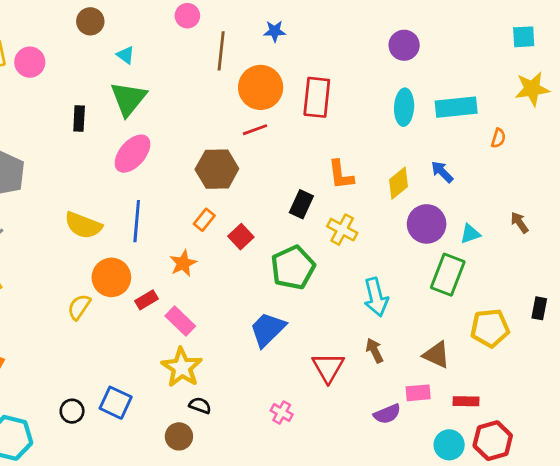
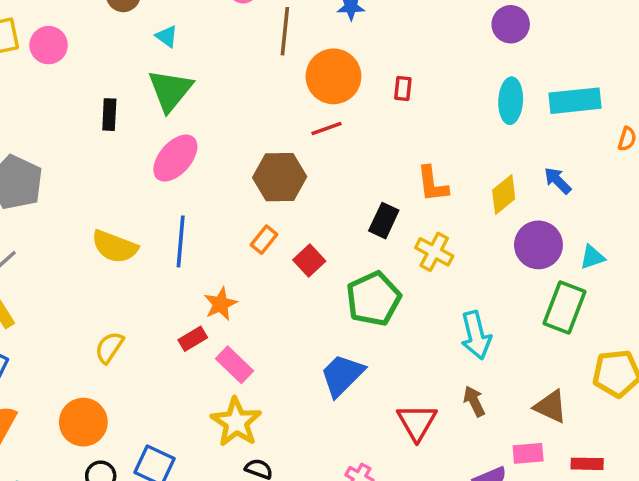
red rectangle: (317, 97) -> (403, 89), size x0.5
orange star: (183, 263) -> (221, 304), moved
orange circle: (111, 277) -> (83, 422), moved

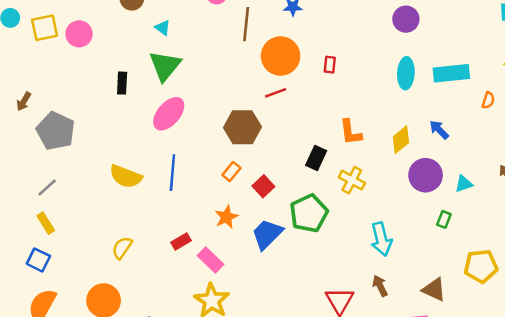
orange star: (221, 304) -> (226, 217), moved
green rectangle: (565, 307) -> (444, 219), size x0.5
blue trapezoid: (342, 375) -> (267, 234), moved

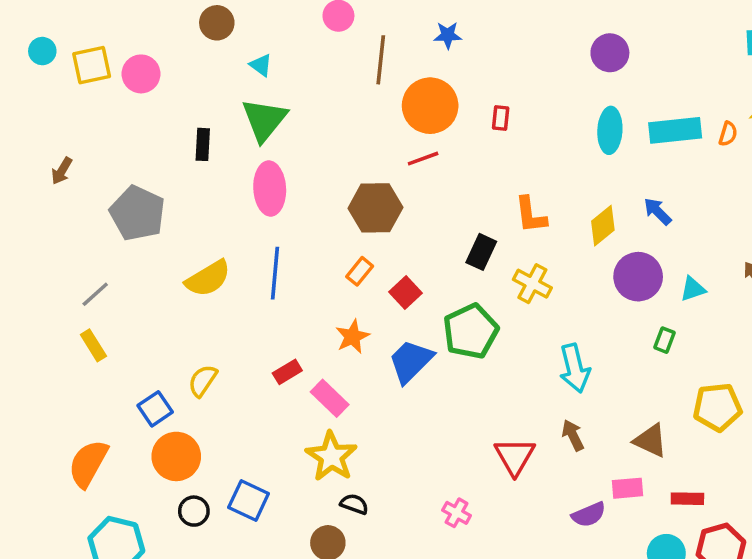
orange semicircle: (488, 100) -> (728, 134), moved
pink ellipse: (169, 114) -> (270, 189), turned -44
gray pentagon: (56, 131) -> (137, 213), moved
yellow semicircle: (126, 176) -> (208, 278), turned -52
blue square: (38, 260) -> (155, 409), moved, turned 30

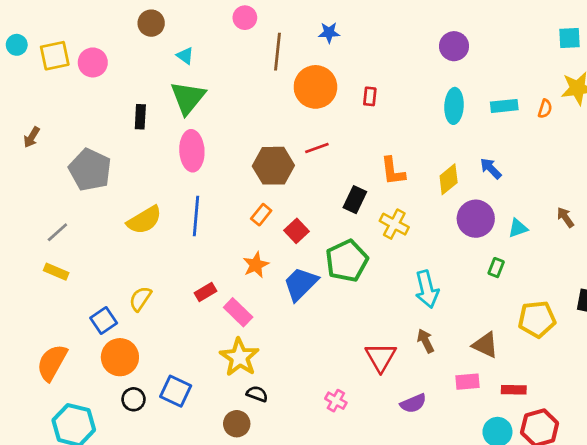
cyan rectangle: (675, 130) -> (504, 106), size x0.7
red line: (423, 159) -> (317, 148), moved
yellow rectangle: (93, 345) -> (56, 272), turned -35
purple semicircle: (589, 515) -> (413, 403), moved

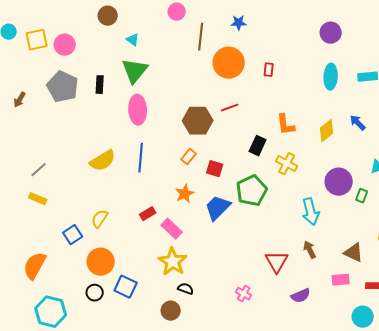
gray pentagon: (90, 170) -> (63, 87), moved
purple circle: (476, 219) -> (339, 182), moved
red square: (296, 231) -> (215, 169), turned -30
orange circle: (120, 357) -> (101, 262), moved

